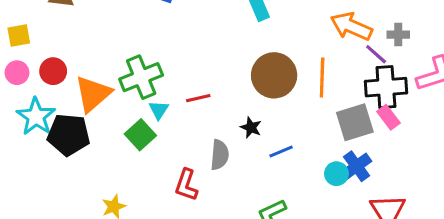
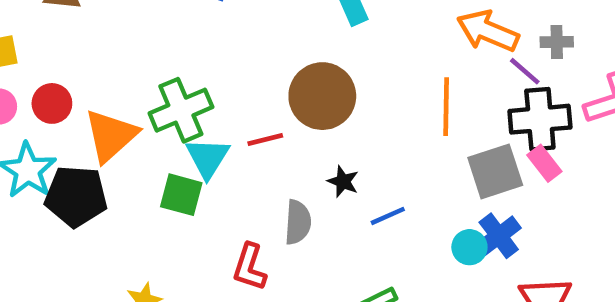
brown circle: (274, 75) -> (322, 96), moved
cyan triangle: (159, 110) -> (208, 158), size x1.5
green square: (140, 135) -> (181, 195), turned -32

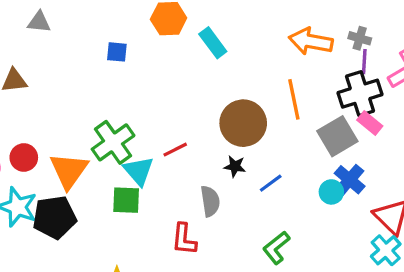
gray cross: (557, 42) -> (360, 38), turned 30
purple line: (525, 71) -> (364, 62), moved, turned 65
brown circle: (322, 96) -> (243, 123), moved

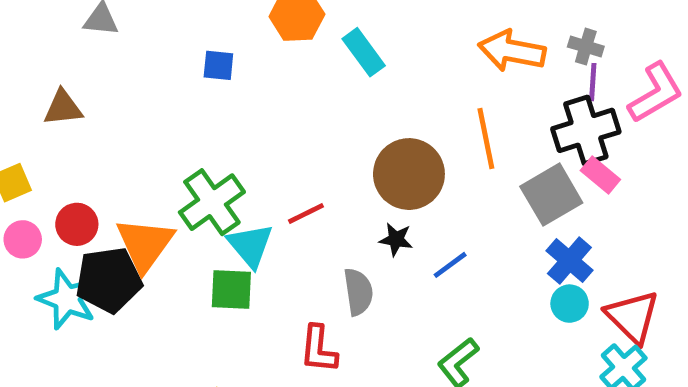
cyan circle: (331, 192) -> (570, 304), moved
black pentagon: (54, 217) -> (109, 280), moved

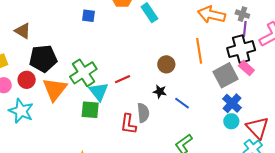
brown triangle: (63, 108) -> (23, 31), turned 36
brown circle: (409, 174) -> (166, 64), size x0.6
blue line: (450, 265) -> (182, 103), turned 70
black pentagon: (109, 280) -> (43, 59), moved
red L-shape: (319, 349) -> (128, 124), moved

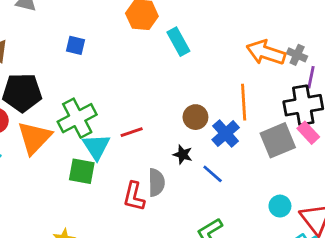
gray cross: (242, 14) -> (297, 55), moved
blue square: (88, 16) -> (76, 45), moved
blue cross: (232, 103) -> (226, 134), moved

